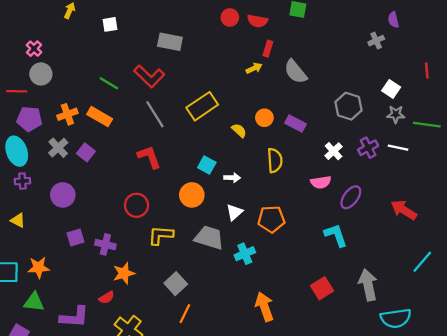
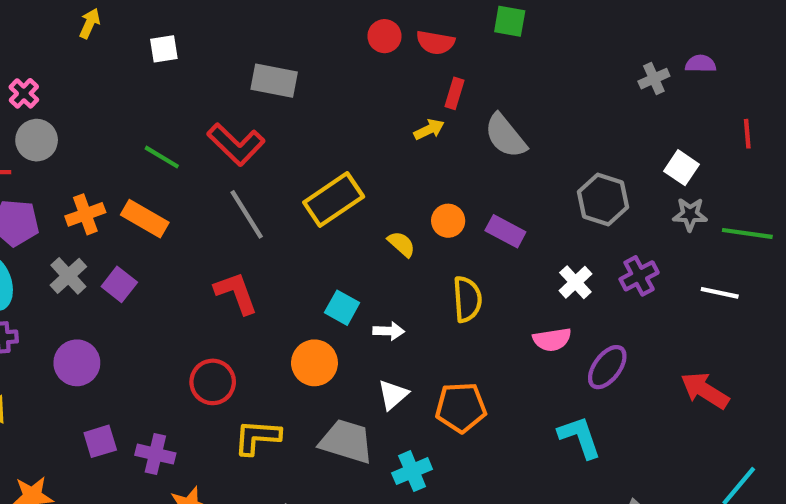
purple semicircle: (393, 20) -> (701, 64), moved, turned 105
white line: (398, 148) -> (720, 293), moved

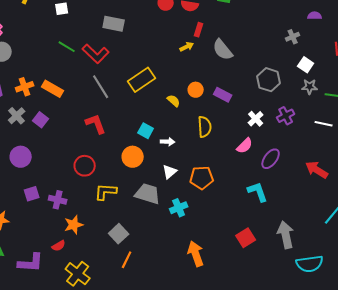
gray cross: (654, 79) -> (293, 37), moved
green line: (162, 157) -> (67, 47), moved
pink semicircle: (552, 340) -> (245, 146), turned -36

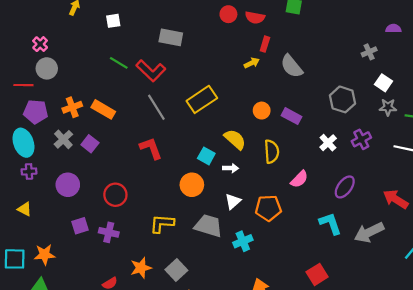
yellow semicircle: (174, 101) -> (235, 139), moved, size x1.5
pink semicircle: (245, 146) -> (299, 179), moved
red circle: (85, 166) -> (115, 195), moved
orange star: (74, 225) -> (141, 268), moved
gray arrow: (286, 235) -> (369, 232), moved, turned -104

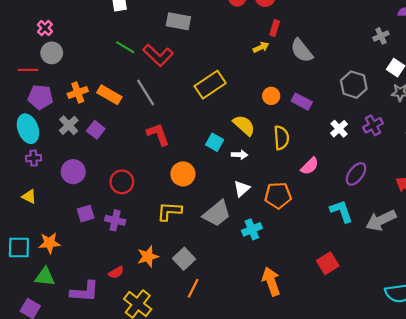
gray line: (156, 107) -> (146, 92), moved
orange circle: (192, 185) -> (183, 174), moved
gray trapezoid: (208, 226) -> (217, 214), turned 124

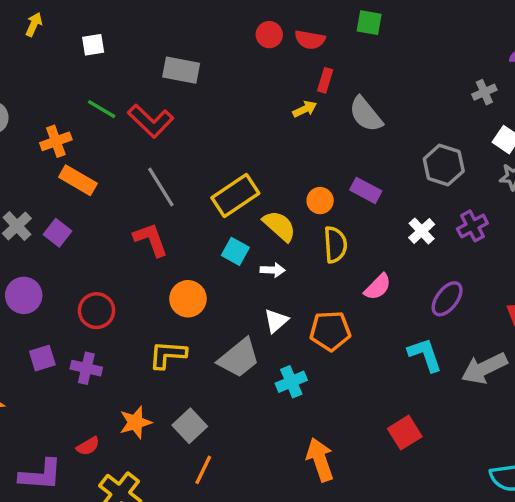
yellow rectangle: (210, 85) -> (235, 195), moved
orange cross: (78, 92) -> (56, 141), moved
gray line: (146, 92) -> (161, 187), moved
orange circle: (271, 96) -> (320, 201), moved

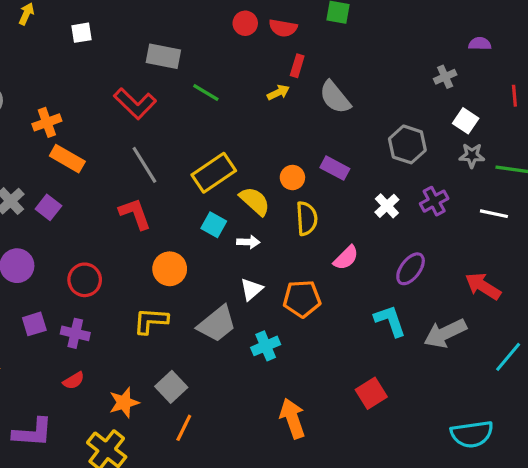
green line: (102, 109) -> (206, 92), moved
orange star: (135, 422) -> (124, 403), moved
red semicircle: (88, 446) -> (74, 381), moved

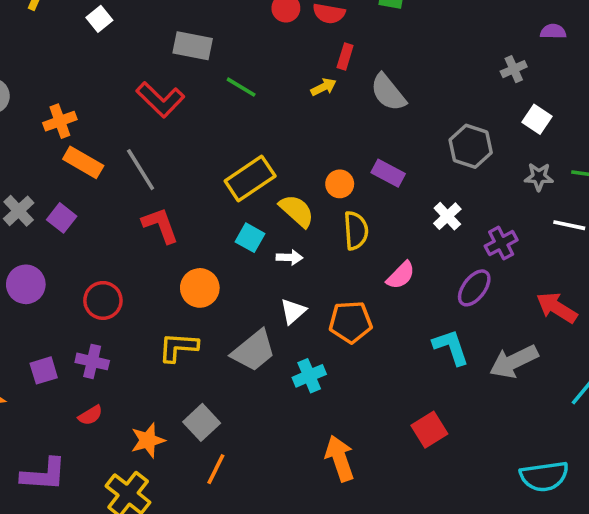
white square: (82, 33) -> (99, 19), turned -30
gray star: (472, 155) -> (539, 177), moved
gray line: (144, 165) -> (141, 170), moved
purple cross: (434, 201) -> (501, 243), moved
purple square: (34, 324) -> (44, 370), moved

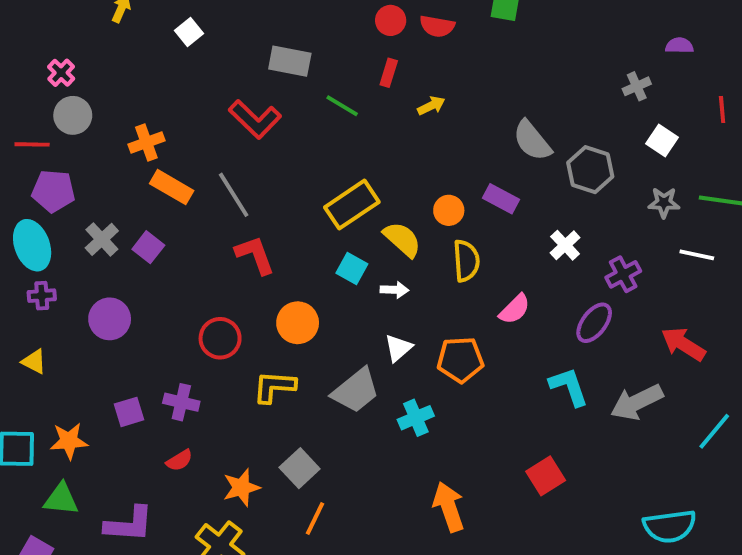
red rectangle: (345, 57) -> (389, 73), moved
gray semicircle: (388, 92) -> (532, 141), moved
red circle: (103, 300) -> (220, 338), moved

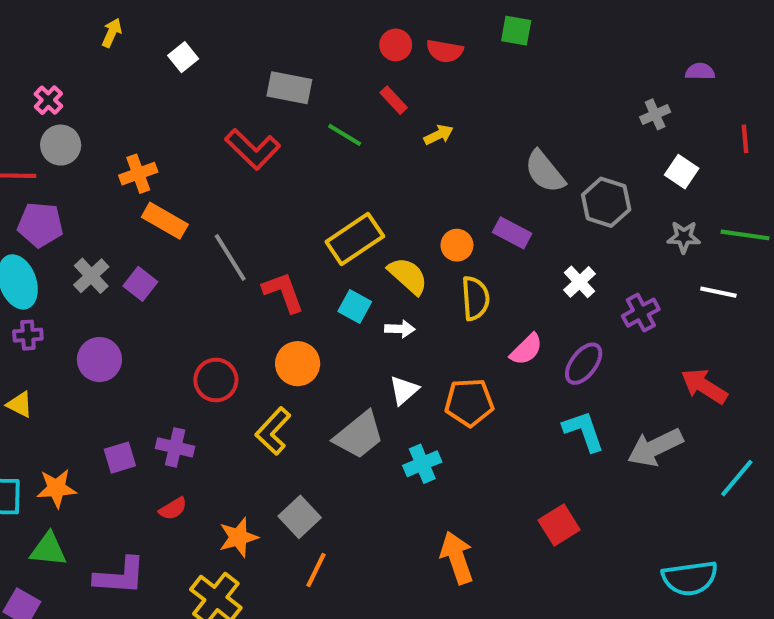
red rectangle: (389, 73) -> (394, 100), turned -60
gray line: (234, 195) -> (230, 257), moved
red L-shape: (255, 255) -> (283, 292), moved
purple ellipse: (594, 323) -> (584, 364), moved
yellow L-shape: (274, 387) -> (273, 431), turned -51

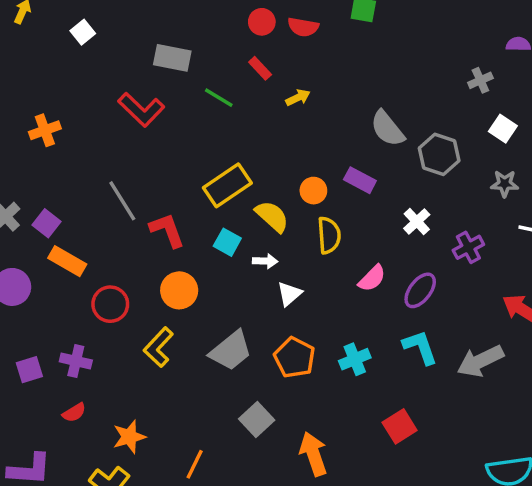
orange rectangle: (165, 221) -> (67, 261), moved
white triangle: (404, 390) -> (289, 294), moved
orange pentagon: (469, 402) -> (294, 358), moved, turned 30
cyan cross: (422, 464) -> (355, 359), moved
gray square: (300, 517) -> (257, 419), moved

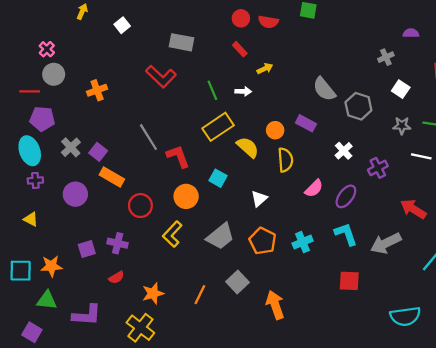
green line: (219, 98) -> (212, 90), moved, turned 36
cyan square: (227, 242) -> (218, 178), moved
white arrow: (265, 261) -> (243, 91), moved
red square: (400, 426) -> (349, 281), moved, turned 35
orange line: (195, 464) -> (200, 295), moved

